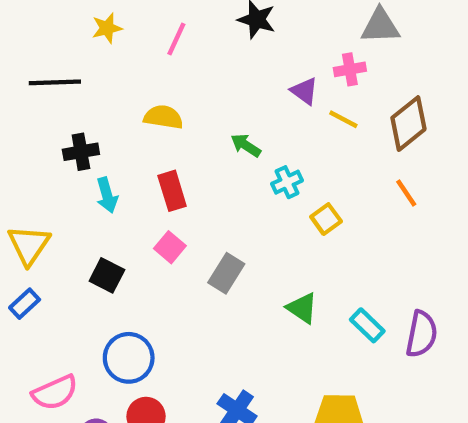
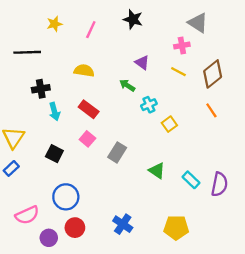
gray triangle: (380, 26) -> (198, 23), turned 35
purple triangle: (304, 91) -> (142, 63), moved
red rectangle: (172, 191) -> (89, 109), turned -36

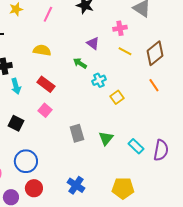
pink cross: (182, 46) -> (120, 28), moved
gray rectangle: (117, 152) -> (77, 133), moved, turned -48
green triangle: (157, 171) -> (106, 138), turned 35

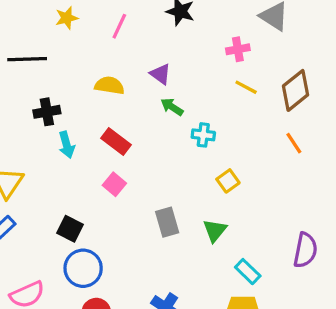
purple triangle: (93, 43) -> (160, 74), moved
cyan cross: (99, 80) -> (203, 135), turned 32
yellow square: (117, 97) -> (228, 181), moved
black square: (16, 123) -> (70, 229), moved
cyan rectangle: (136, 146) -> (248, 272), moved

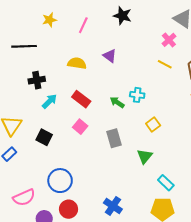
pink cross: (238, 49) -> (169, 40), moved, turned -32
green arrow: (172, 107) -> (117, 102), moved
cyan arrow: (67, 145) -> (49, 101), turned -119
gray rectangle: (167, 222) -> (114, 138), moved
black square: (70, 229) -> (44, 137), moved

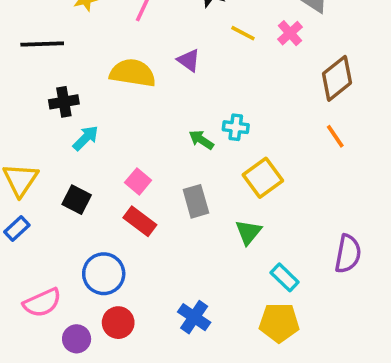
yellow semicircle: (77, 63) -> (133, 73), size x1.4
yellow line: (165, 64) -> (243, 33), moved
red rectangle: (81, 99) -> (140, 221), moved
yellow square: (153, 125) -> (263, 178), size x1.5

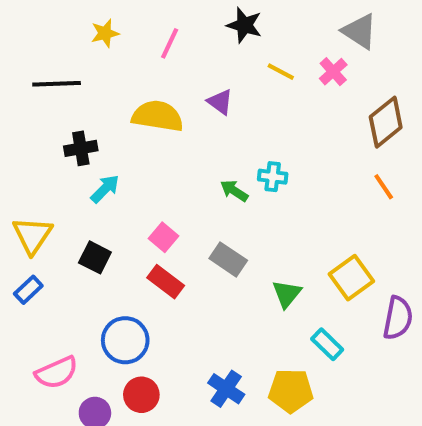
yellow square: (263, 178) -> (351, 278), moved
gray rectangle: (196, 201) -> (228, 259), turned -40
yellow pentagon: (279, 323) -> (291, 391), moved

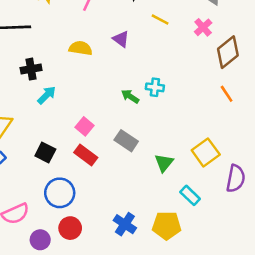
pink cross: (333, 72) -> (203, 27), moved
yellow semicircle: (158, 116) -> (81, 48), size x0.7
black square: (95, 257) -> (45, 152), moved

